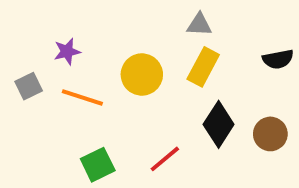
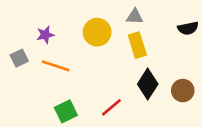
black semicircle: (278, 59) -> (188, 28), moved
yellow rectangle: (203, 67) -> (137, 45), turned -45
yellow circle: (142, 75) -> (97, 32), moved

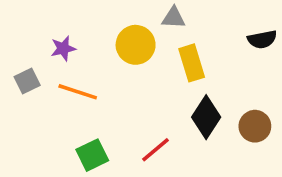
gray triangle: (135, 17) -> (174, 18), moved

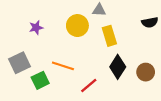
gray square: (27, 81) -> (19, 63), moved, size x1.5
orange line: (78, 92) -> (63, 66), moved
green square: (92, 155) -> (40, 80), moved

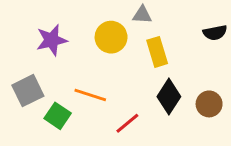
purple star: (36, 28) -> (52, 40), size x1.5
green square: (40, 80) -> (58, 116), turned -30

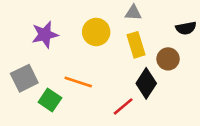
gray triangle: (142, 15) -> (133, 13), moved
brown circle: (209, 104) -> (168, 59), moved
red line: (127, 123) -> (123, 106), moved

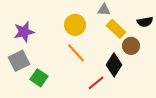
purple star: (45, 35) -> (24, 32), moved
yellow rectangle: (136, 45) -> (116, 29), moved, turned -30
orange line: (78, 82) -> (76, 53), moved, turned 30

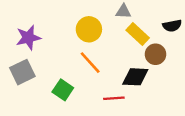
black diamond: (114, 65) -> (135, 77), turned 60
green square: (39, 78) -> (63, 90), moved
red line: (96, 83) -> (114, 98), turned 36

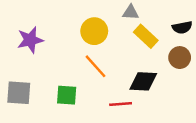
brown circle: (155, 54) -> (180, 58), moved
gray square: (22, 72) -> (19, 93), moved, turned 30
green square: (63, 90) -> (67, 95), turned -30

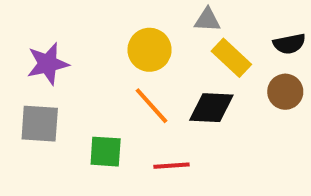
black diamond: (143, 81) -> (211, 108), moved
gray square: (19, 93) -> (40, 124), moved
red line: (121, 104) -> (171, 166), moved

